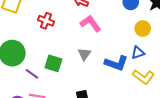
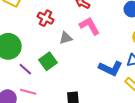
gray triangle: (84, 54) -> (66, 38), moved, turned 32
green square: (53, 63) -> (48, 61), turned 30

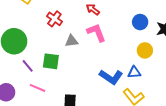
green square: (48, 61) -> (51, 61), turned 36
pink line: (28, 92) -> (37, 88), moved

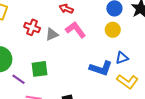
gray triangle: (72, 41) -> (52, 34), moved
yellow circle: (145, 50) -> (113, 30), moved

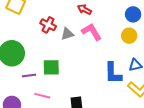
blue L-shape: (101, 68) -> (113, 73), turned 65
purple line: (19, 79) -> (29, 75), turned -48

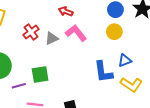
red cross: (48, 25) -> (31, 32), turned 35

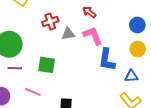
yellow circle: (114, 32) -> (138, 49), moved
blue L-shape: (103, 72) -> (107, 60), moved
purple line: (19, 86) -> (15, 68), moved

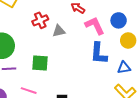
blue circle: (137, 25) -> (119, 20), moved
pink L-shape: (93, 36) -> (95, 26), moved

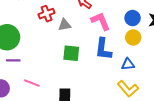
blue circle: (119, 20) -> (133, 18), moved
green square: (40, 63) -> (71, 53), moved

